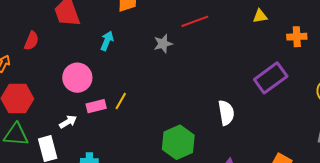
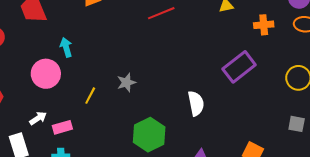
cyan arrow: (107, 41) -> (66, 47), moved, turned -36
gray star: (163, 44) -> (126, 83), moved
pink rectangle: (96, 106) -> (62, 127), moved

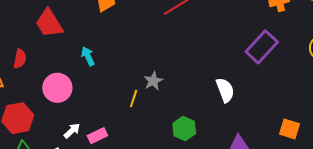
pink circle: (46, 74) -> (57, 88), moved
yellow line: (90, 96) -> (134, 99), moved
green hexagon: (149, 135) -> (184, 129), size x0.7

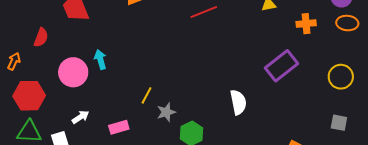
cyan arrow: (88, 56) -> (100, 60), moved
gray star: (153, 81) -> (166, 112), moved
pink rectangle: (97, 136) -> (119, 127), moved

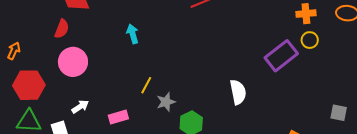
red semicircle: (41, 37) -> (62, 29), moved
cyan arrow: (100, 60) -> (133, 34), moved
yellow circle: (341, 77) -> (310, 40), moved, size x0.7

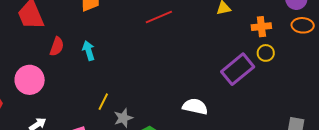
red semicircle: (62, 29) -> (57, 46), moved
white semicircle: (238, 92) -> (195, 107), turned -65

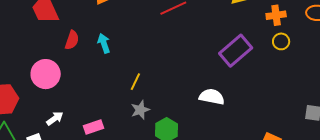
purple rectangle: (238, 69) -> (236, 51), moved
yellow line: (103, 102) -> (135, 82), moved

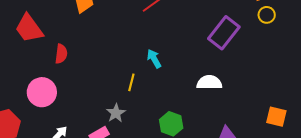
cyan arrow: (104, 43) -> (154, 59), moved
gray star: (140, 110) -> (116, 113), moved

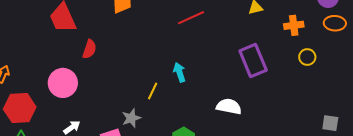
yellow circle: (267, 15) -> (307, 57), moved
purple rectangle: (224, 33) -> (253, 61), turned -72

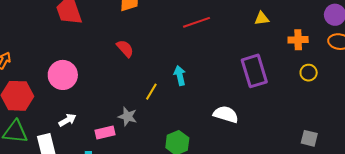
red semicircle: (89, 49) -> (125, 48), moved, turned -66
gray star: (131, 118) -> (128, 117), turned 30
gray square: (330, 123) -> (309, 138), moved

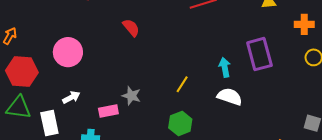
cyan arrow: (180, 75) -> (225, 67), moved
yellow line: (151, 92) -> (182, 84), moved

